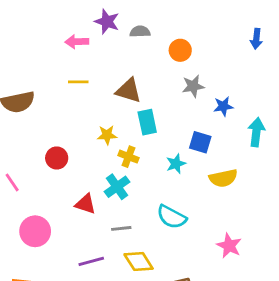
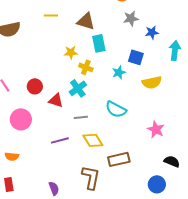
red circle: (57, 158) -> (35, 86), moved

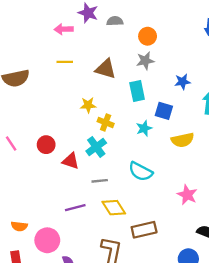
gray star: (131, 18) -> (145, 61), moved
cyan rectangle: (99, 43) -> (137, 91), moved
pink circle: (21, 119) -> (47, 240), moved

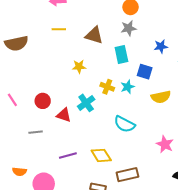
yellow cross: (106, 122) -> (107, 87), moved
gray line: (100, 181) -> (36, 132), moved

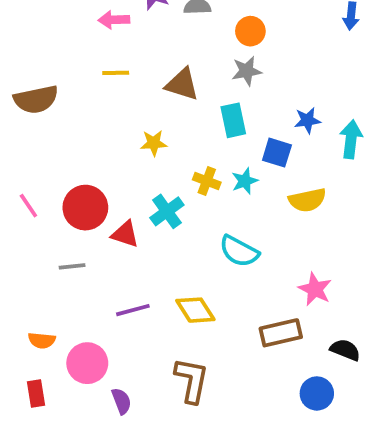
blue star: (161, 46) -> (307, 120), moved
red circle: (43, 101) -> (85, 208), size x1.5
brown rectangle: (127, 175) -> (281, 333), moved

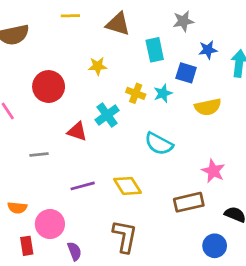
gray star: (247, 71) -> (183, 21), moved
red circle: (85, 208) -> (49, 87), moved
red rectangle: (36, 393) -> (27, 246), moved

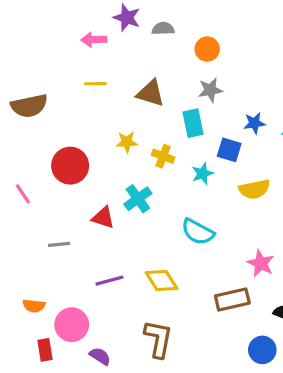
gray star: (183, 21) -> (210, 90), moved
yellow cross: (136, 93) -> (163, 156), moved
purple semicircle: (74, 251) -> (100, 356), turned -36

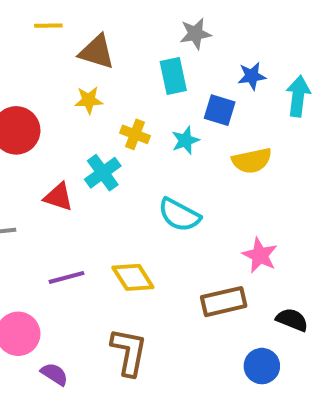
brown triangle: (150, 93) -> (97, 52), moved
yellow cross: (163, 156) -> (135, 134), moved

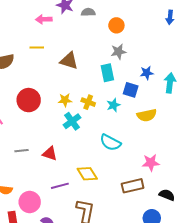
yellow line: (48, 26) -> (37, 48), moved
yellow star: (89, 100) -> (65, 100), moved
red triangle: (58, 197) -> (50, 154), moved
pink star: (260, 255) -> (151, 163), turned -30
purple line: (67, 277) -> (60, 186), moved

